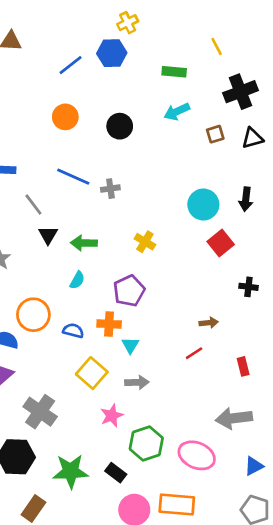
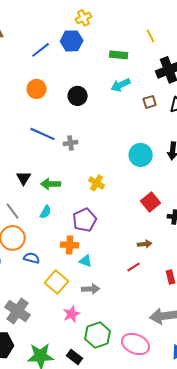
gray line: (33, 205) -> (13, 211), moved
red square: (221, 243) -> (151, 202), moved
blue semicircle: (73, 331) -> (32, 258), moved
cyan triangle: (130, 345) -> (86, 261), turned -40

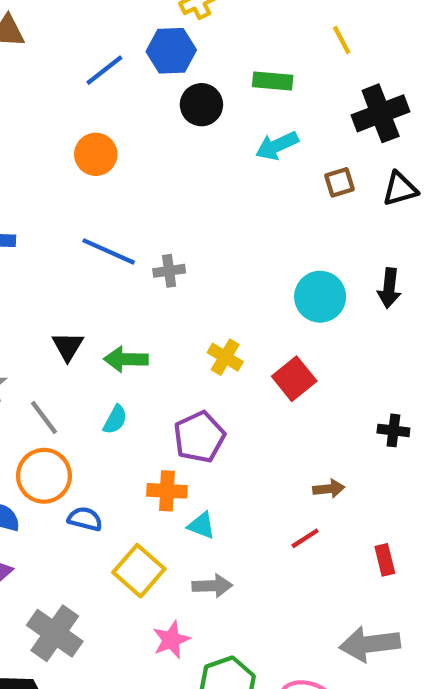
black circle: (78, 96) -> (201, 105), moved
red square: (151, 202) -> (294, 379), moved

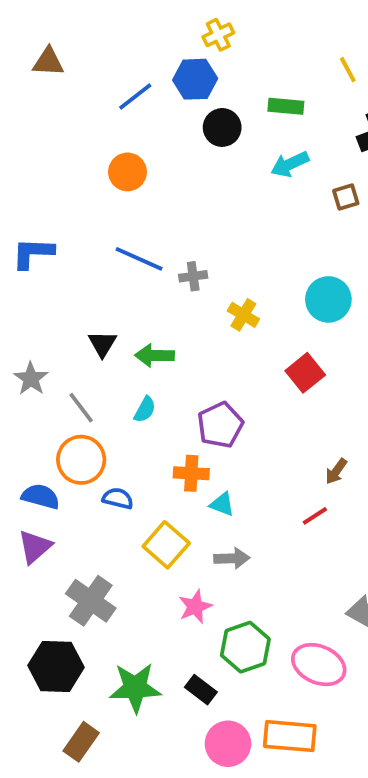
yellow cross: (225, 357) -> (243, 315), moved
brown arrow: (329, 489) -> (336, 471), turned 132

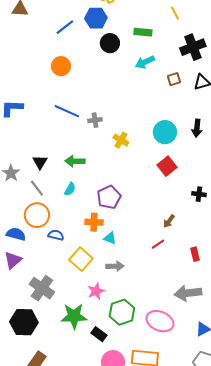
black triangle: (102, 344) -> (40, 162), moved
red square: (305, 373) -> (167, 166), moved
green star: (135, 688) -> (74, 316), moved

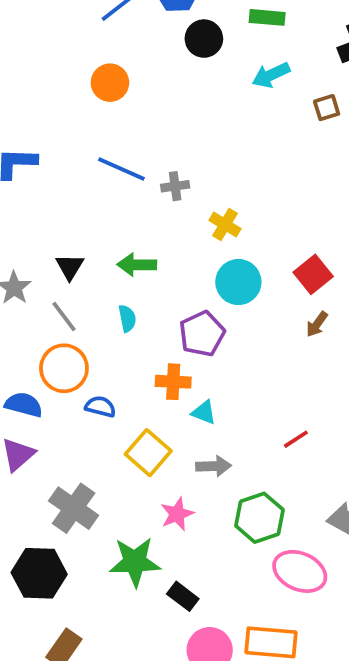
cyan circle: (165, 132) -> (238, 282), moved
cyan semicircle: (70, 189) -> (127, 318), turned -40
brown arrow: (169, 221) -> (317, 324), moved
red line: (158, 244) -> (296, 439), moved
green hexagon: (122, 312) -> (259, 518), moved

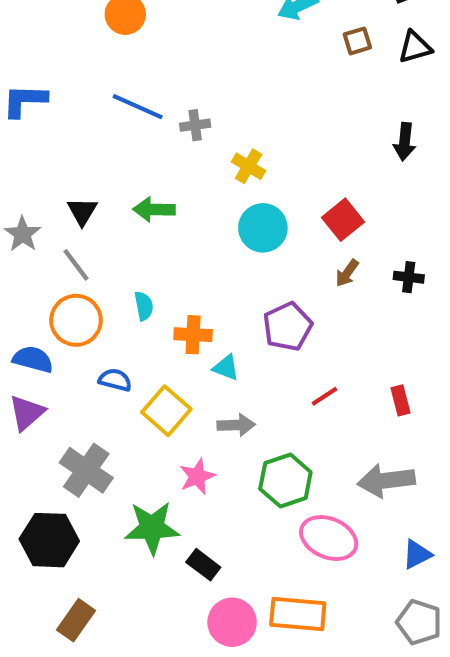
cyan semicircle: (127, 318) -> (144, 306), moved
purple pentagon: (202, 334) -> (288, 326), moved
blue semicircle: (100, 407) -> (115, 380), moved

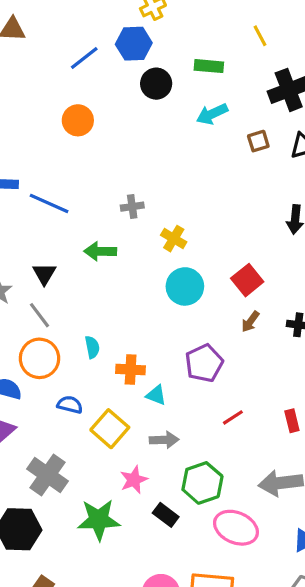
blue line: (138, 107) -> (49, 203), moved
green arrow: (154, 209) -> (100, 251), moved
black rectangle: (203, 565) -> (166, 515), moved

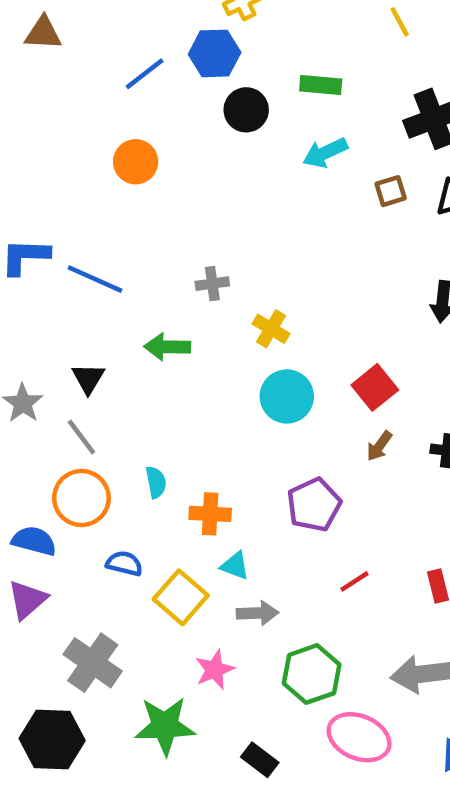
yellow line: (260, 36) -> (400, 22), moved
cyan triangle: (156, 395) -> (235, 566), moved
black rectangle: (166, 515) -> (260, 760), moved

